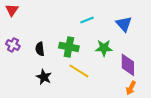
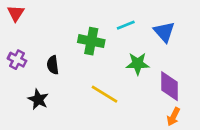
cyan line: (87, 20) -> (126, 25), moved
green cross: (69, 47) -> (91, 41), moved
black star: (44, 77) -> (38, 99), moved

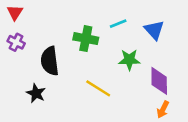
purple cross: (17, 60) -> (16, 42), moved
black semicircle: (53, 65) -> (50, 61), size x1.6

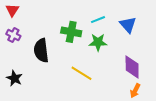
green star: (129, 60) -> (98, 42), moved
black star: (36, 93) -> (14, 78), moved

